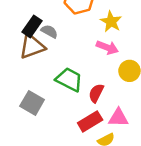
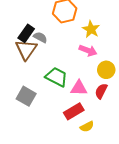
brown triangle: (32, 46) -> (26, 50), turned -35
red semicircle: (96, 93) -> (101, 91), moved
pink triangle: (118, 118) -> (79, 88), moved

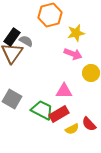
yellow star: (91, 29) -> (76, 33), turned 30
green trapezoid: (57, 77) -> (42, 110), moved
red semicircle: (101, 91) -> (89, 124), moved, turned -70

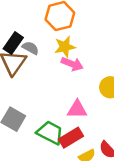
yellow star: (76, 33) -> (65, 47), moved
pink arrow: (73, 54) -> (72, 64), moved

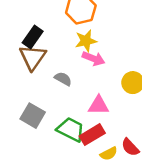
gray semicircle: (30, 48) -> (63, 79), moved

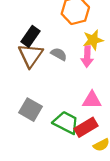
yellow star: (86, 41) -> (93, 40), moved
pink arrow: (93, 59) -> (87, 56), turned 72
gray semicircle: (63, 79) -> (59, 54), moved

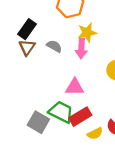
brown triangle: (31, 55) -> (27, 47), size x0.7
pink triangle: (92, 100) -> (75, 87), moved
gray square: (31, 110) -> (38, 122), moved

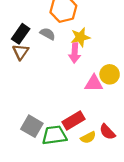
gray semicircle: (54, 46) -> (48, 34), moved
pink triangle: (75, 87) -> (94, 83), moved
green trapezoid: (61, 112) -> (54, 135), moved, turned -35

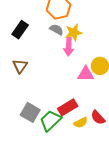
gray semicircle: (48, 34) -> (56, 30), moved
brown triangle: (21, 52) -> (20, 66), moved
green trapezoid: (54, 135) -> (50, 121), turned -35

